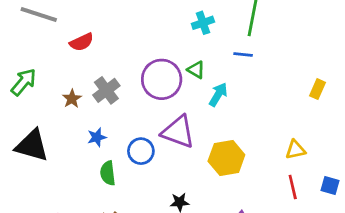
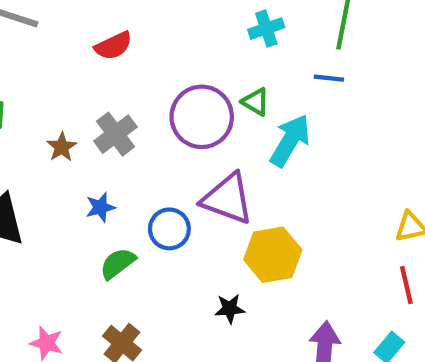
red semicircle: (82, 42) -> (113, 46), moved
cyan arrow: (218, 95) -> (290, 141), size x1.4
yellow hexagon: (226, 158) -> (273, 255), moved
green semicircle: (108, 173) -> (118, 263), turned 60

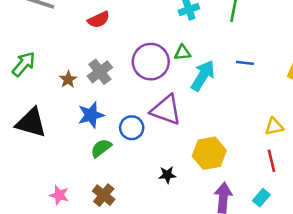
blue line: (329, 78) -> (245, 63), moved
green triangle: (256, 102) -> (183, 53), turned -36
blue star: (100, 207) -> (91, 115), size x1.5
yellow hexagon: (273, 255) -> (209, 153), moved

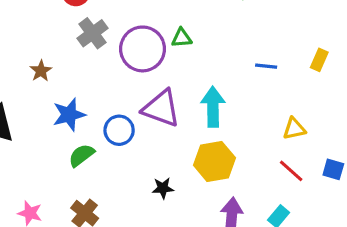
blue line: (245, 63) -> (266, 66), moved
gray cross: (100, 72) -> (92, 33), moved
cyan arrow: (203, 76) -> (213, 107), moved, turned -32
red line: (272, 161) -> (291, 171), turned -35

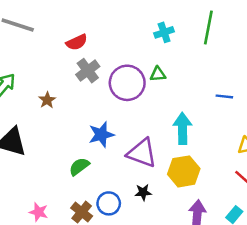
purple triangle: (161, 108) -> (142, 153), moved
blue star: (69, 115) -> (101, 135), moved
blue circle: (119, 130) -> (109, 203), moved

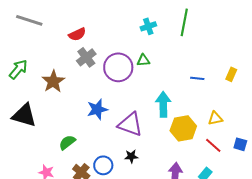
brown star: (47, 100) -> (53, 81), size x1.6
green semicircle: (79, 167) -> (67, 142), moved
yellow hexagon: (184, 171) -> (183, 128), moved

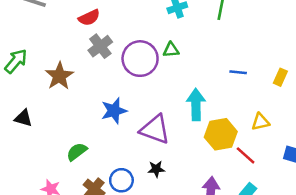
yellow rectangle: (231, 74) -> (280, 77), moved
black triangle: (24, 115) -> (23, 118), size x0.6
red line: (213, 145) -> (246, 155), moved

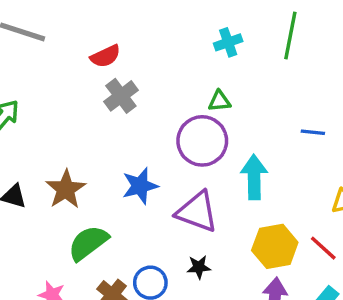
purple circle: (140, 59) -> (202, 141), moved
brown star: (59, 76) -> (66, 189), moved
yellow hexagon: (221, 134) -> (275, 246), moved
green semicircle: (77, 152) -> (88, 243), size x1.4

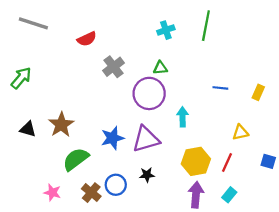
gray cross: (121, 96) -> (114, 67), moved
cyan arrow: (254, 177) -> (183, 117), size x0.7
blue star: (140, 186) -> (112, 138), moved
purple triangle: (197, 212) -> (146, 139), turned -36
red line: (323, 248) -> (227, 162), turned 72

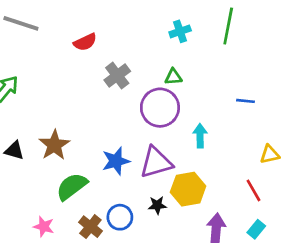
yellow hexagon: (196, 161) -> (188, 189), moved
red line: (227, 162) -> (254, 190), turned -54

